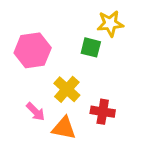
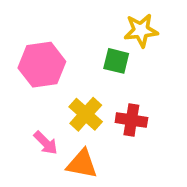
red cross: (103, 112) -> (131, 120), moved

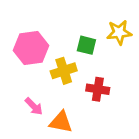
yellow star: (141, 30) -> (119, 32), moved
yellow cross: (86, 114) -> (64, 71), moved, turned 30

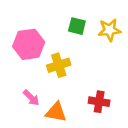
green square: (86, 45) -> (77, 26), moved
red cross: (98, 89) -> (99, 102), moved

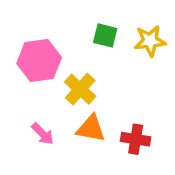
yellow cross: (59, 65) -> (80, 89), turned -30
orange triangle: (56, 112) -> (91, 128), moved

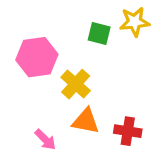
yellow star: (150, 41) -> (135, 22), moved
pink arrow: (43, 134) -> (45, 140), moved

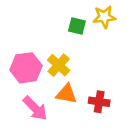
pink hexagon: (37, 57) -> (26, 68), moved
pink arrow: (45, 140) -> (35, 108), size x1.5

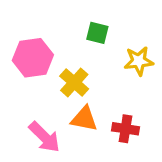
yellow star: (104, 17) -> (139, 61), moved
pink hexagon: (26, 68) -> (33, 58), moved

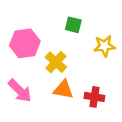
pink arrow: (44, 137) -> (20, 91), moved

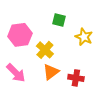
yellow star: (104, 46) -> (84, 37), turned 30
orange triangle: (63, 89) -> (51, 72), turned -48

